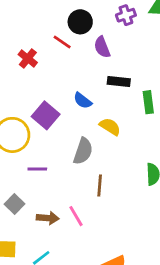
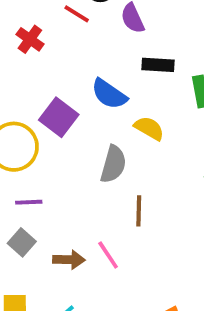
blue semicircle: (83, 101) -> (109, 94), size x1.4
purple line: (37, 169) -> (29, 202), moved

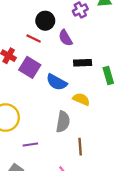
purple square: (59, 117) -> (30, 67), moved
purple line: (29, 202) -> (30, 145), moved

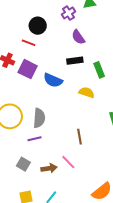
purple semicircle: (66, 38) -> (78, 37), moved
yellow semicircle: (81, 99) -> (87, 93), moved
gray semicircle: (63, 122) -> (39, 118), moved

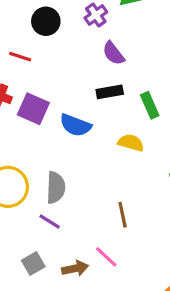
black circle: (38, 26) -> (46, 21), moved
red line: (29, 43) -> (20, 57), moved
purple line: (34, 139) -> (50, 221), turned 48
gray square: (23, 164) -> (33, 264), turned 32

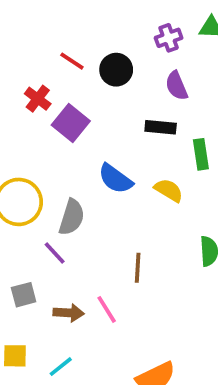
black circle: (46, 21) -> (116, 70), moved
blue semicircle: (75, 125) -> (115, 179), moved

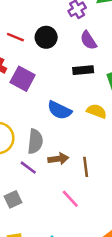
brown arrow: (69, 313) -> (58, 159), moved

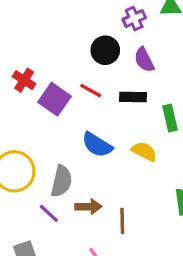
red line: (15, 37) -> (91, 91), moved
black circle: (46, 37) -> (105, 50), moved

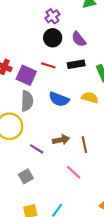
purple cross: (134, 19) -> (52, 16), moved
gray semicircle: (61, 181) -> (27, 101), moved

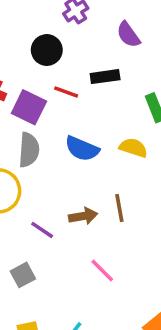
black circle: (53, 38) -> (47, 50), moved
purple semicircle: (79, 39) -> (128, 35), moved
black rectangle: (76, 64) -> (105, 77), moved
brown line: (84, 145) -> (119, 208), moved

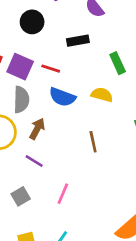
red line: (66, 92) -> (51, 69), moved
brown arrow: (83, 216) -> (37, 129), moved, turned -50
pink line: (102, 270) -> (63, 194), moved, turned 70

